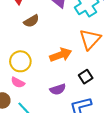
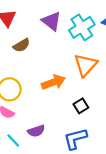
purple semicircle: (58, 89) -> (36, 131), moved

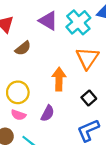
orange arrow: (53, 82) -> (59, 79), turned -60
purple semicircle: (36, 131) -> (48, 113), moved, turned -35

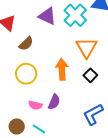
yellow circle: (18, 92) -> (26, 74), moved
black square: (89, 98) -> (90, 75), moved
pink semicircle: (18, 115) -> (35, 105), moved

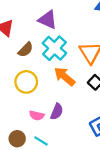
cyan cross: (75, 15) -> (54, 48), moved
orange arrow: (62, 69) -> (64, 76), turned -45

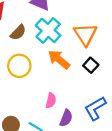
purple semicircle: (57, 112) -> (66, 118), moved
pink semicircle: (37, 115) -> (51, 101), moved, turned -88

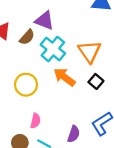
brown semicircle: (18, 32) -> (27, 37), moved
pink semicircle: (51, 101) -> (35, 121), moved

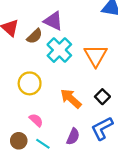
orange arrow: (65, 77) -> (71, 98), moved
black square: (96, 81) -> (102, 97), moved
pink semicircle: (35, 121) -> (36, 120), turned -64

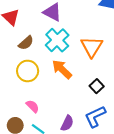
brown semicircle: (35, 36) -> (26, 43), moved
orange arrow: (71, 98) -> (62, 69), moved

